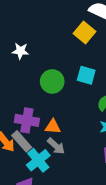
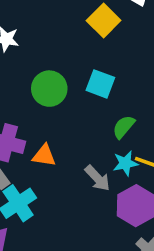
gray arrow: (56, 146) -> (97, 178), moved

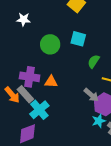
cyan star: (125, 163) -> (99, 121), moved
gray arrow: (97, 178) -> (91, 95), moved

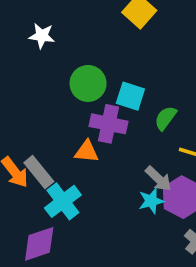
cyan square: (78, 39) -> (130, 96), moved
purple cross: (30, 77) -> (108, 124), moved
cyan star: (99, 121) -> (151, 201), moved

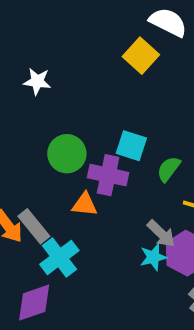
green circle: (88, 83) -> (67, 154), moved

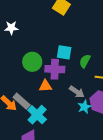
gray arrow: (161, 234) -> (77, 92), moved

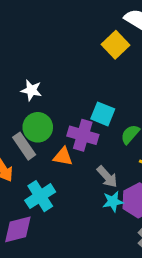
white star: (11, 28) -> (31, 90), moved
green circle: (32, 62) -> (38, 127), moved
gray rectangle: (22, 101) -> (24, 146), moved

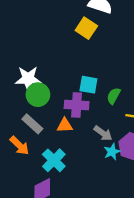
white star: (31, 90) -> (28, 79), size x1.5
green circle: (38, 127) -> (38, 95), moved

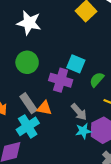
white star: (28, 79) -> (29, 23), moved
gray rectangle: (32, 124) -> (28, 103), moved
orange triangle: (65, 125) -> (44, 108), moved

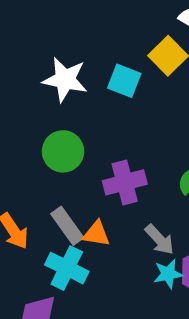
cyan square: (76, 64) -> (124, 81), moved
purple cross: (61, 80) -> (125, 182), turned -30
cyan cross: (28, 126) -> (67, 268), turned -30

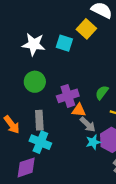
gray rectangle: (67, 226) -> (39, 120), turned 36
orange triangle: (96, 234) -> (79, 110), moved

